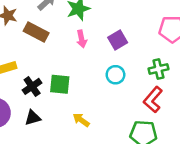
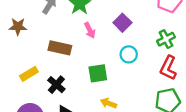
brown rectangle: (36, 32) -> (60, 48), moved
green square: (60, 84) -> (98, 73), moved

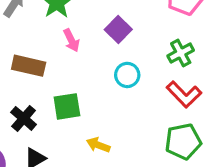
red L-shape: (168, 68) -> (184, 94), turned -70
green square: (98, 73) -> (67, 106), moved

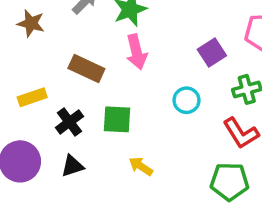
purple square: (118, 29) -> (212, 52), moved
pink arrow: (71, 40) -> (136, 52), size x1.4

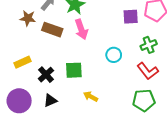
brown star: (31, 23) -> (28, 18), moved
purple square: (212, 52) -> (131, 17), moved, turned 35
brown rectangle: (86, 69) -> (52, 30), moved

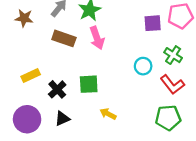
brown star: (28, 18) -> (24, 18), moved
green cross: (149, 45) -> (173, 55), turned -35
cyan circle: (114, 55) -> (143, 66), moved

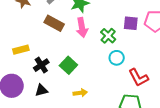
green cross: (173, 55) -> (108, 36), moved
green square: (89, 84) -> (68, 65), turned 36
yellow arrow: (108, 114) -> (80, 93), turned 136

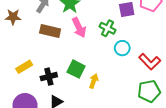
black cross: (41, 65) -> (49, 77), turned 35
yellow arrow: (80, 93) -> (94, 81), moved, turned -48

